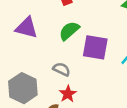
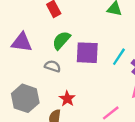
gray semicircle: (61, 69) -> (53, 66), moved

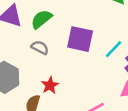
green semicircle: (61, 40) -> (41, 19), moved

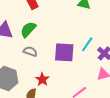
purple square: (80, 39) -> (64, 52), moved

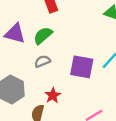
gray semicircle: (30, 51) -> (42, 61), turned -48

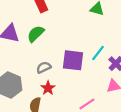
gray semicircle: (42, 61) -> (44, 67), moved

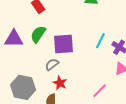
purple square: (73, 60) -> (63, 44), moved

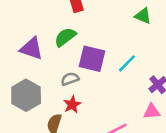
purple triangle: (14, 39) -> (31, 48), moved
cyan line: (100, 41) -> (127, 63), moved

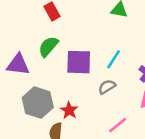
gray semicircle: (70, 79) -> (107, 87), moved
gray hexagon: (26, 95) -> (38, 103), moved

